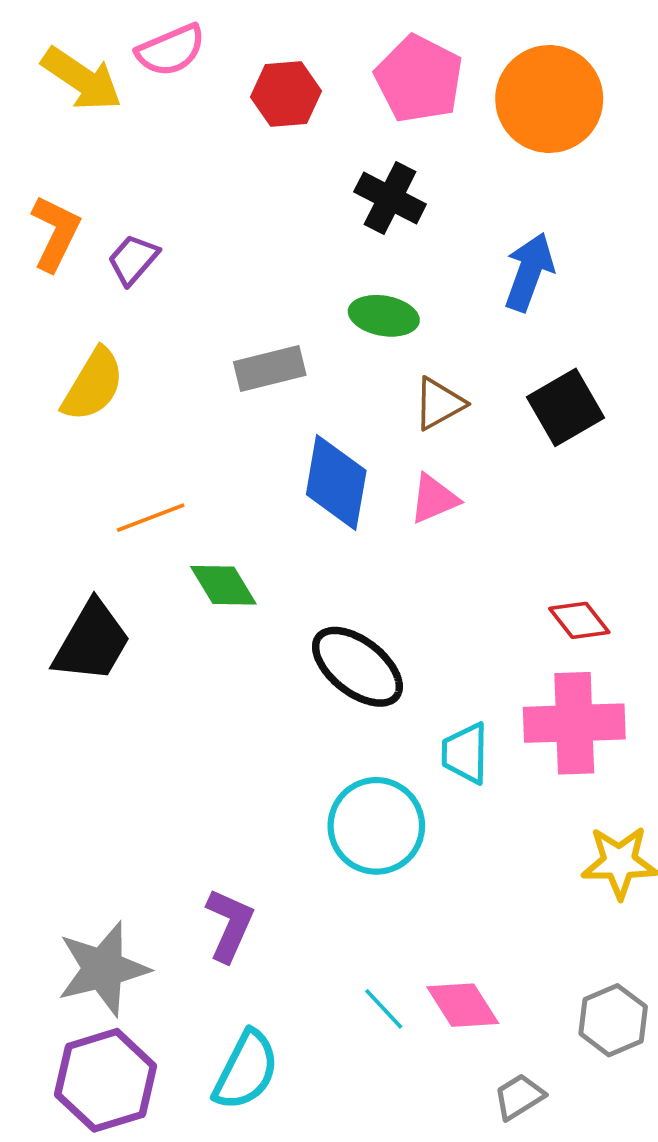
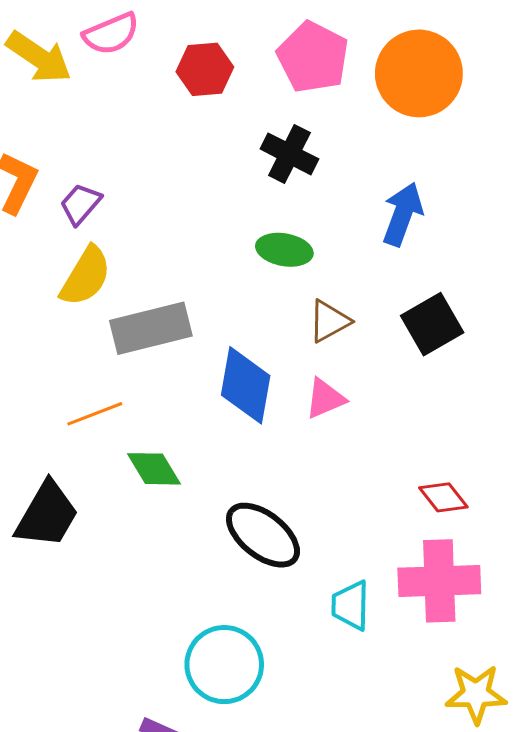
gray rectangle: (270, 368) -> (151, 328), moved, size x1.4
yellow semicircle: (93, 385) -> (86, 276), moved
cyan circle: (376, 826) -> (224, 665), moved

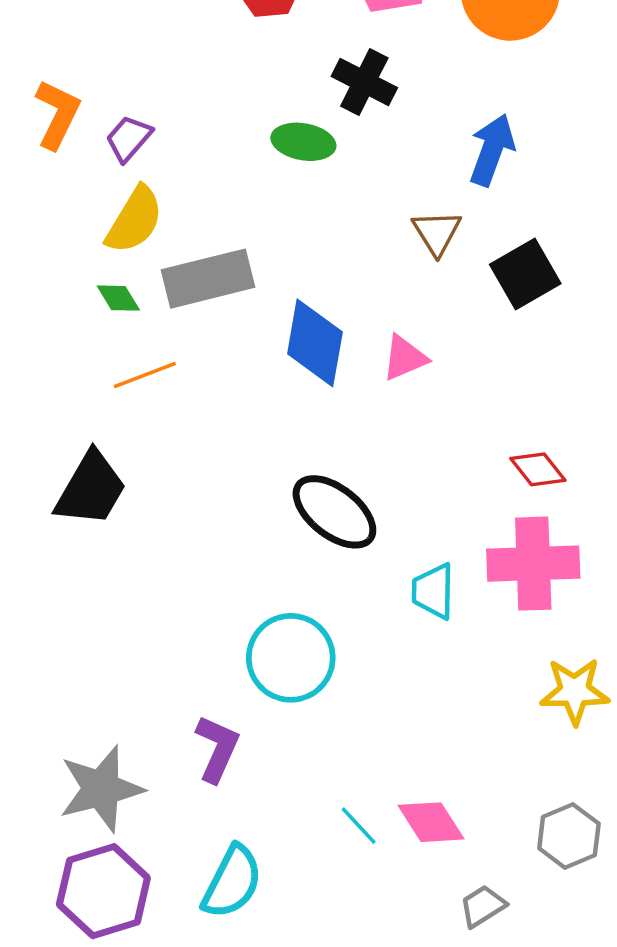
green ellipse: (284, 250) -> (303, 142), moved
brown triangle: (329, 321) -> (437, 233), moved, turned -33
green diamond: (154, 469) -> (118, 298), moved, size x0.7

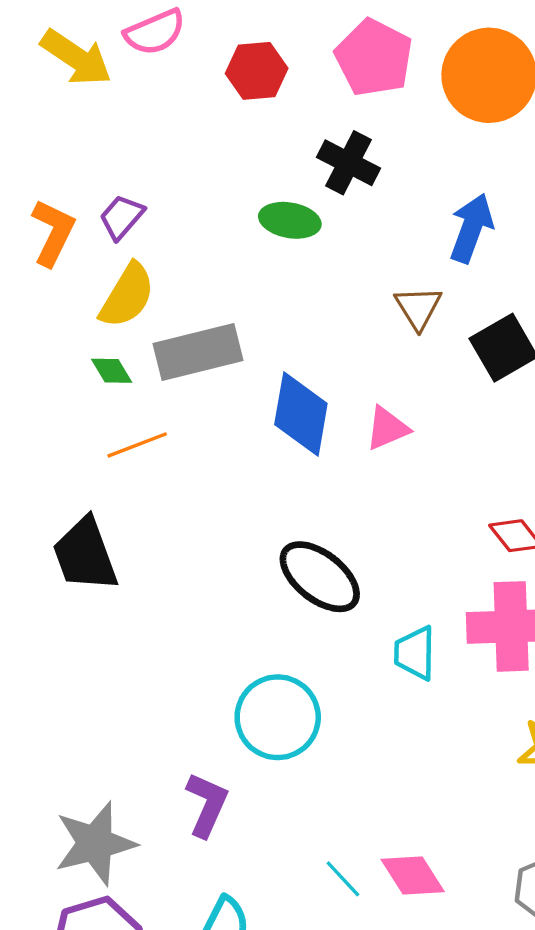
orange L-shape: (57, 114) -> (53, 232), moved
black trapezoid: (91, 489) -> (85, 555), turned 130

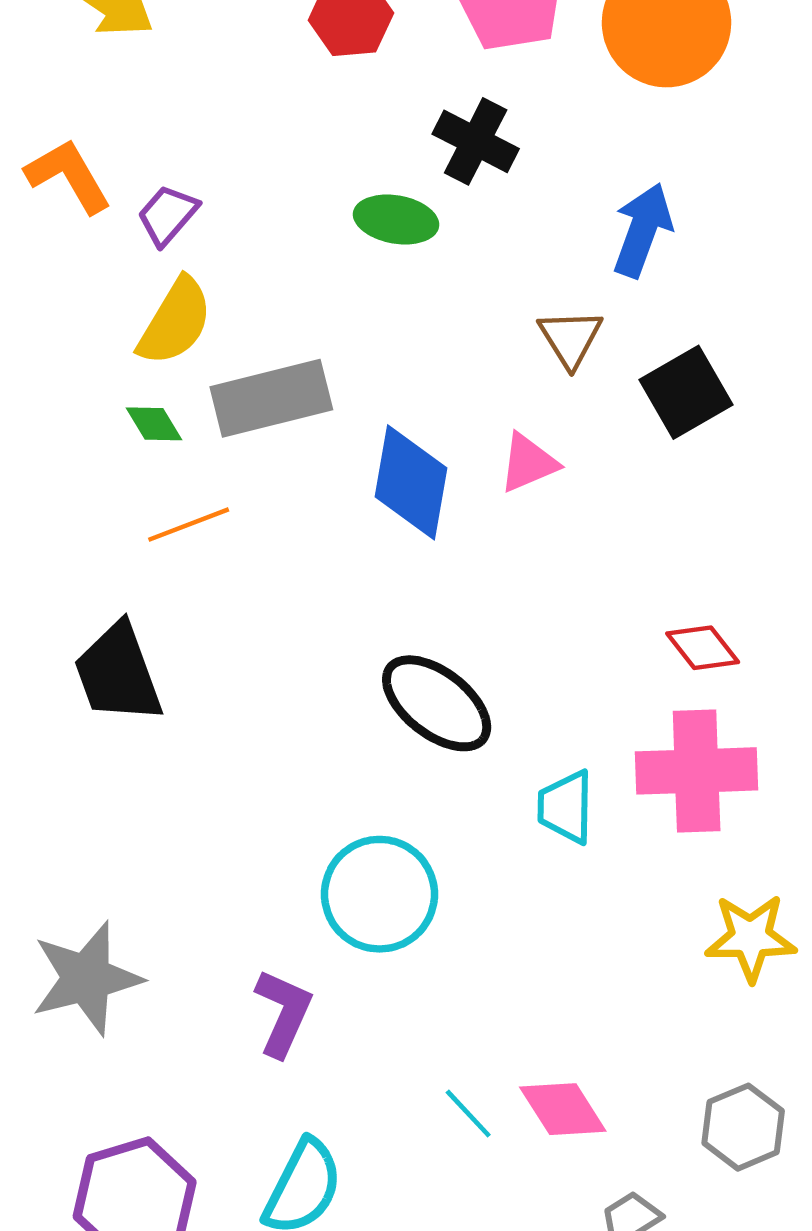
orange L-shape: (53, 232) -> (68, 176), moved, turned -56
pink triangle: (387, 428) -> (528, 463), moved
gray star: (95, 843) -> (86, 978), moved

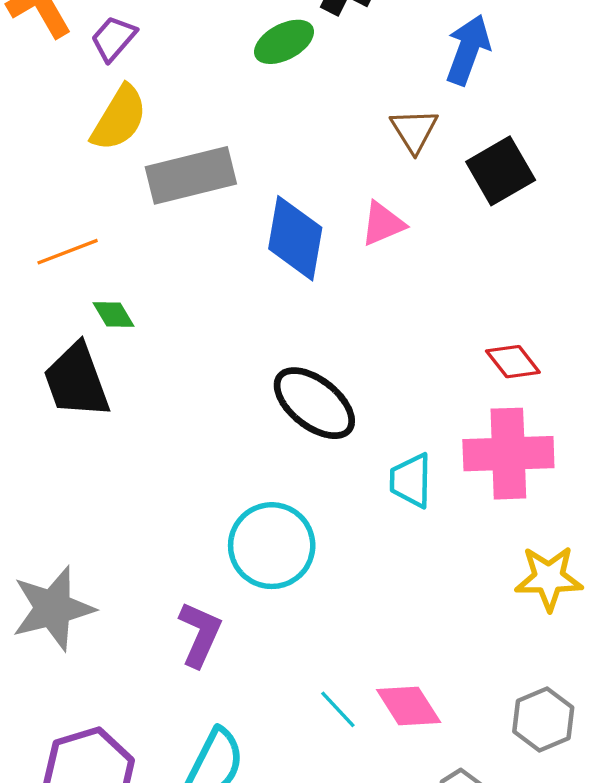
green ellipse: (396, 219) -> (284, 42), turned -38
green diamond: (154, 424) -> (114, 314), moved
orange line: (189, 525) -> (68, 252), moved

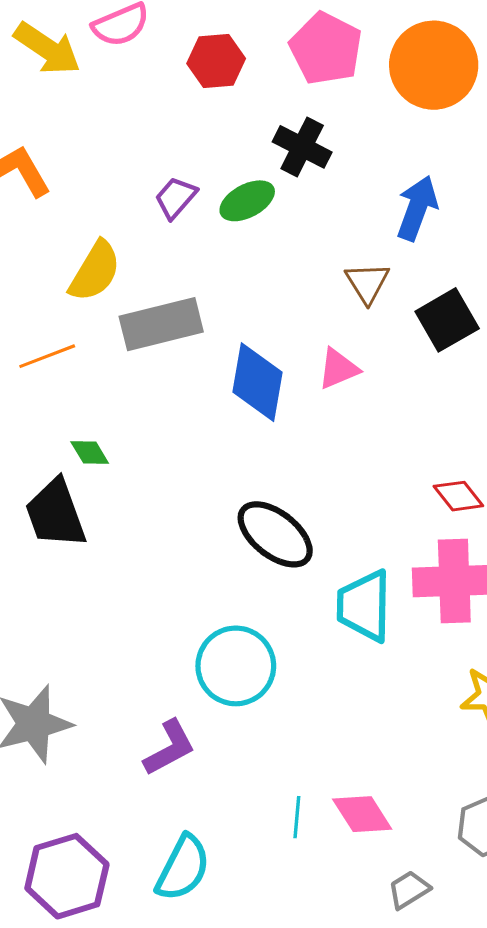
purple trapezoid: (114, 38) -> (176, 198), moved
orange line: (68, 252) -> (47, 356), moved
cyan trapezoid: (411, 481) -> (364, 606), size x1.4
purple L-shape: (200, 634) -> (169, 748), turned 38
cyan line: (338, 709) -> (297, 817), turned 48

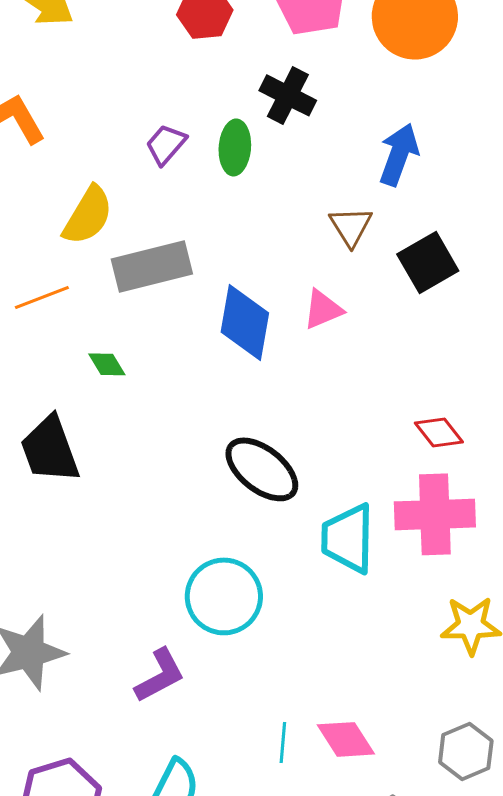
green ellipse: (247, 201) -> (235, 147), turned -58
green diamond: (90, 453) -> (107, 364), moved

